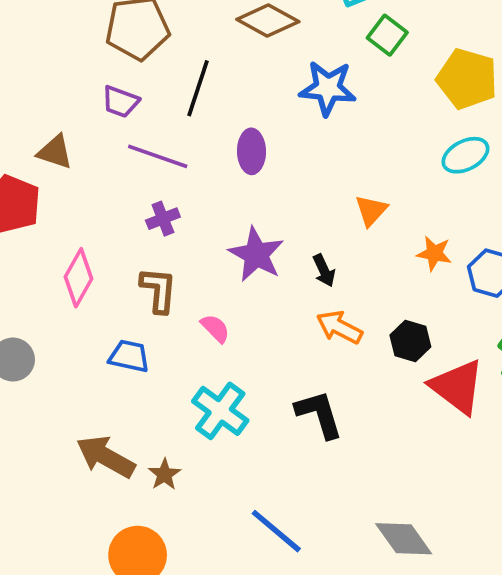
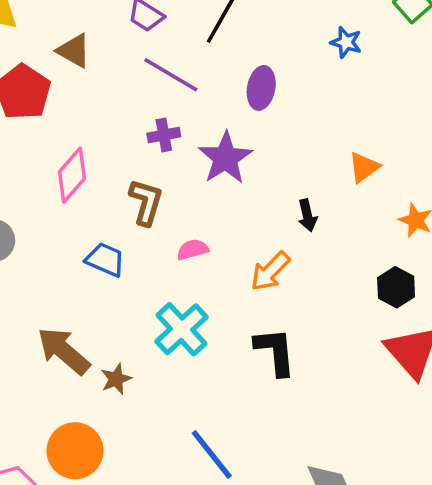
blue star: (328, 88) -> (346, 42), size x0.6
purple star: (256, 254) -> (225, 158), moved
orange arrow: (339, 327) -> (270, 271), moved, turned -84
pink semicircle: (215, 328) -> (193, 250), turned -72
black hexagon: (410, 341) -> (396, 287), moved

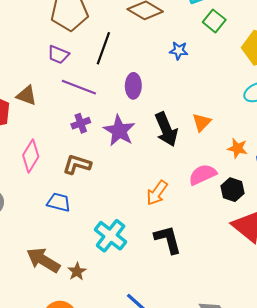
brown triangle: (74, 51) -> (27, 95), moved
brown L-shape: (146, 202) -> (77, 164), turned -80
black arrow: (307, 215) -> (166, 129), moved, size x1.8
pink semicircle: (193, 250) -> (203, 175), moved, size x1.5

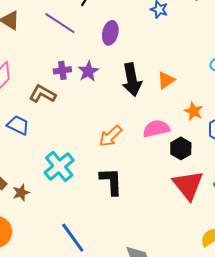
purple cross: (81, 123) -> (62, 70), moved
purple star: (119, 131) -> (88, 71), size x0.7

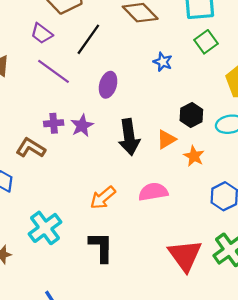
orange star: (194, 111) -> (194, 156), moved
black hexagon: (181, 148) -> (191, 115), moved

